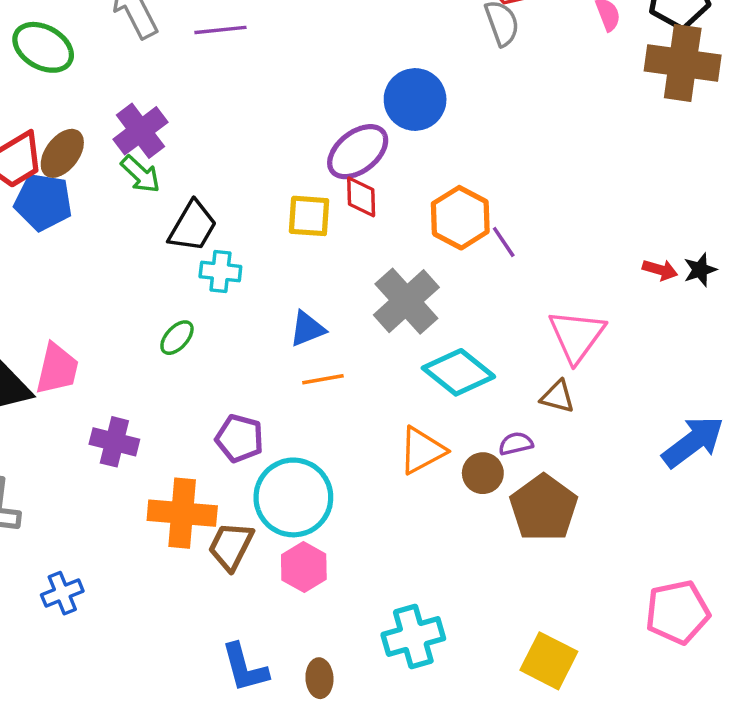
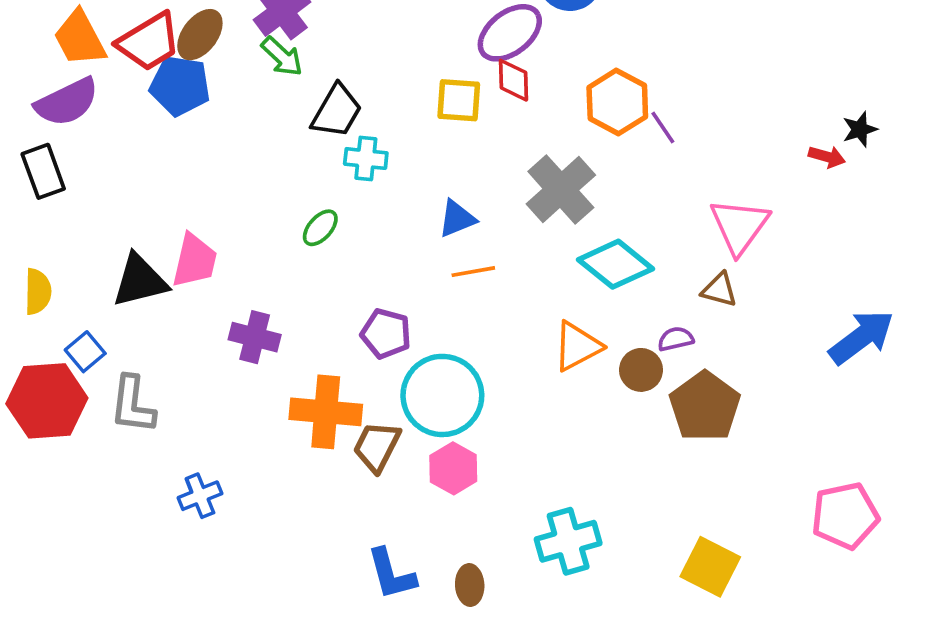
black star: (700, 270) -> (860, 129), moved

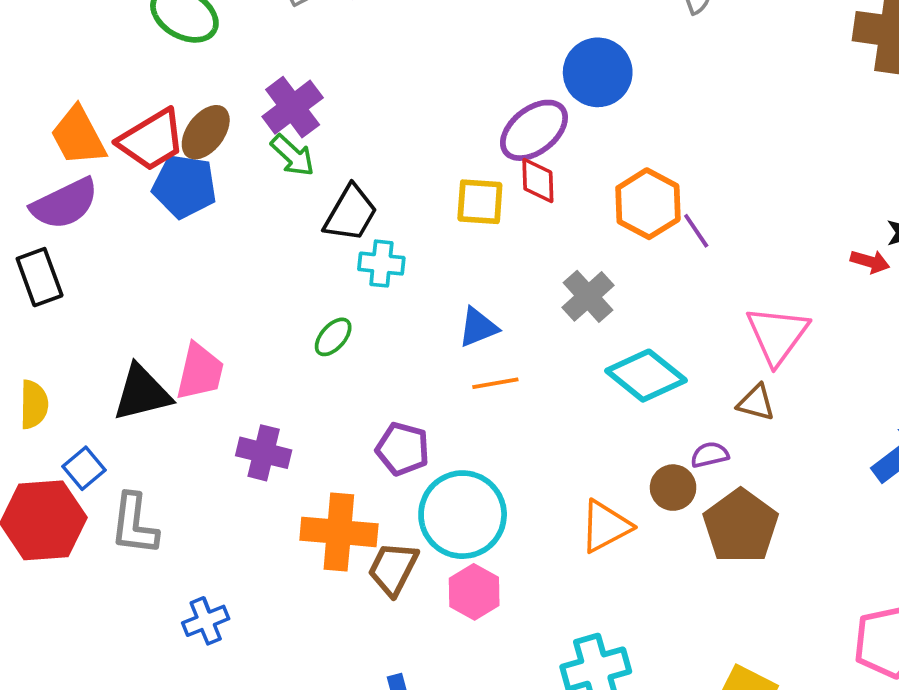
gray cross: (561, 190) -> (588, 296), size x0.7
orange triangle: (577, 346) -> (605, 526), moved

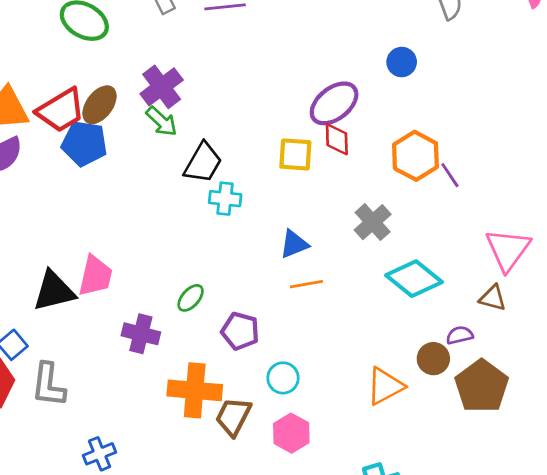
blue circle: (598, 72) -> (402, 62), moved, size x0.6
green ellipse: (333, 337) -> (191, 298), moved
cyan circle: (463, 515) -> (283, 378), size x0.5

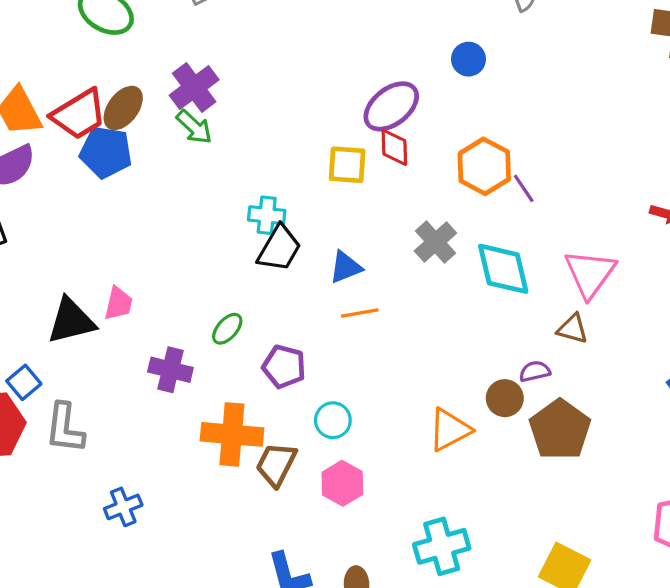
black trapezoid: (203, 163) -> (279, 248), moved
pink trapezoid: (95, 276) -> (118, 304), size x0.7
cyan diamond: (414, 279) -> (503, 269), moved, turned 38

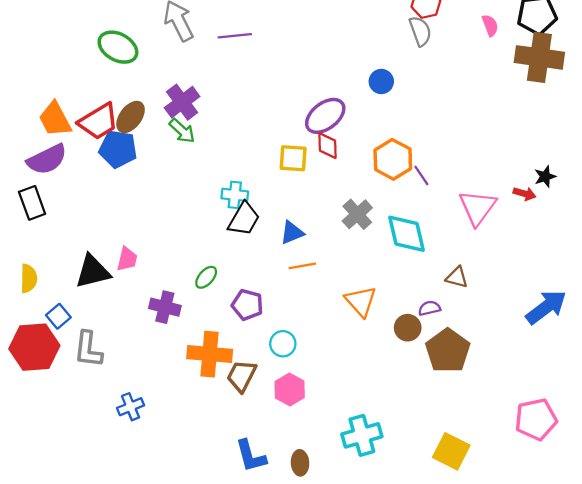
pink triangle: (590, 274) -> (478, 207), moved
orange triangle: (450, 430) -> (361, 301), moved, turned -44

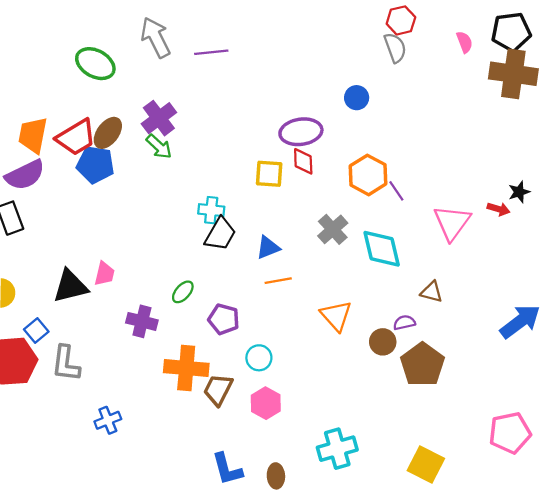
purple ellipse: (325, 116) -> (301, 132), turned 30
orange trapezoid: (55, 119) -> (33, 135), turned 39

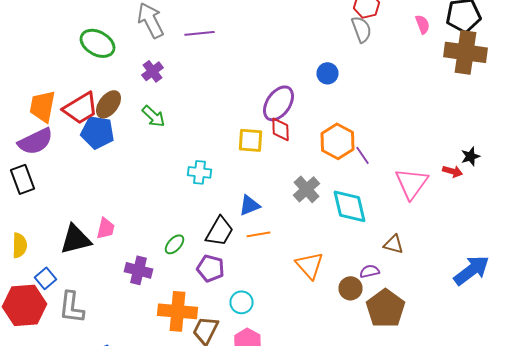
purple cross: (159, 118) -> (152, 71), moved, size x0.7
purple ellipse: (301, 132) -> (278, 103), turned -48
black trapezoid: (220, 234) -> (220, 231), moved

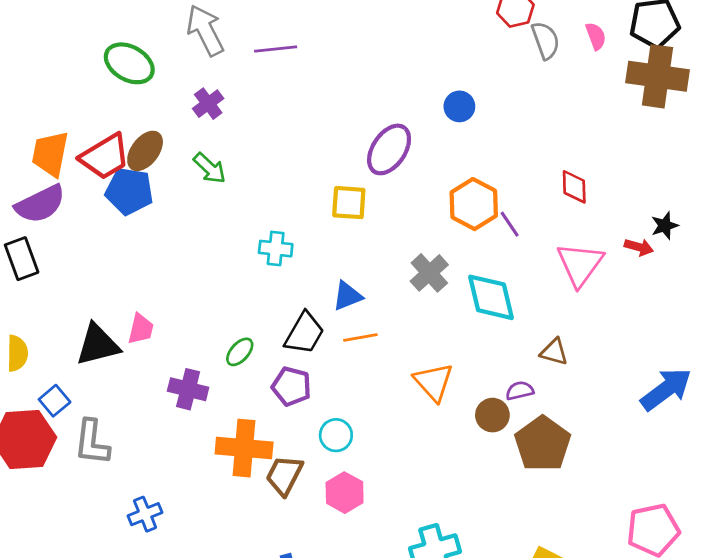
gray semicircle: (362, 29) -> (546, 40), moved
red diamond: (280, 129) -> (574, 187), moved

